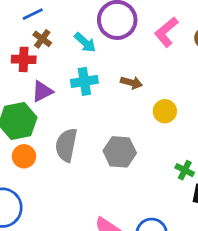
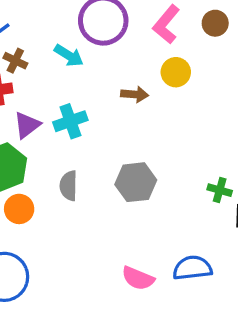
cyan cross: (84, 81) -> (70, 121), moved
yellow circle: (165, 111) -> (176, 72), moved
gray semicircle: (66, 145) -> (69, 186), size x0.7

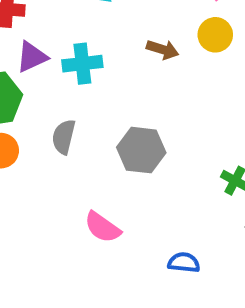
blue semicircle: (192, 268) -> (184, 263), size x0.7
pink semicircle: (138, 278) -> (102, 227), moved

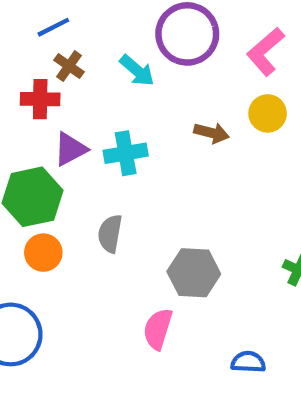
gray hexagon: (141, 150) -> (194, 273), moved
pink semicircle: (102, 227) -> (158, 329), turned 75

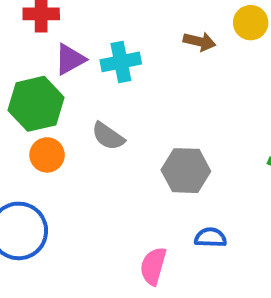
gray semicircle: (110, 234) -> (108, 136), turned -64
pink semicircle: (158, 329) -> (153, 266), moved
blue semicircle: (248, 362) -> (210, 238), moved

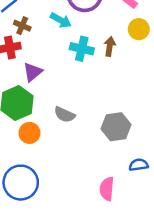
brown arrow: (199, 41) -> (110, 46), turned -84
cyan cross: (121, 62) -> (82, 49), moved, turned 35

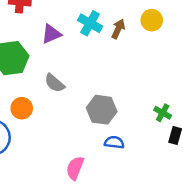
purple triangle: (33, 72) -> (51, 34), moved
orange circle: (29, 133) -> (22, 108), moved
blue semicircle: (139, 165) -> (114, 142), moved

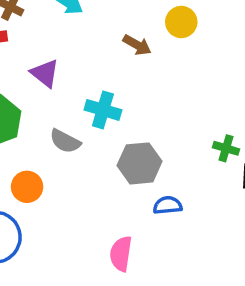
cyan cross: (90, 23) -> (103, 110), moved
brown arrow: (118, 29) -> (137, 45), turned 108
purple triangle: (51, 34) -> (45, 73), turned -45

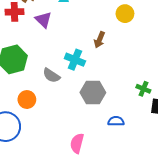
brown arrow: (137, 45) -> (99, 40), moved, turned 77
purple triangle: (45, 73) -> (43, 20), moved
blue semicircle: (168, 205) -> (116, 121), moved

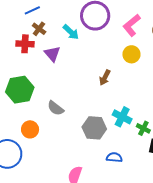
cyan cross: (75, 60) -> (122, 117), moved

